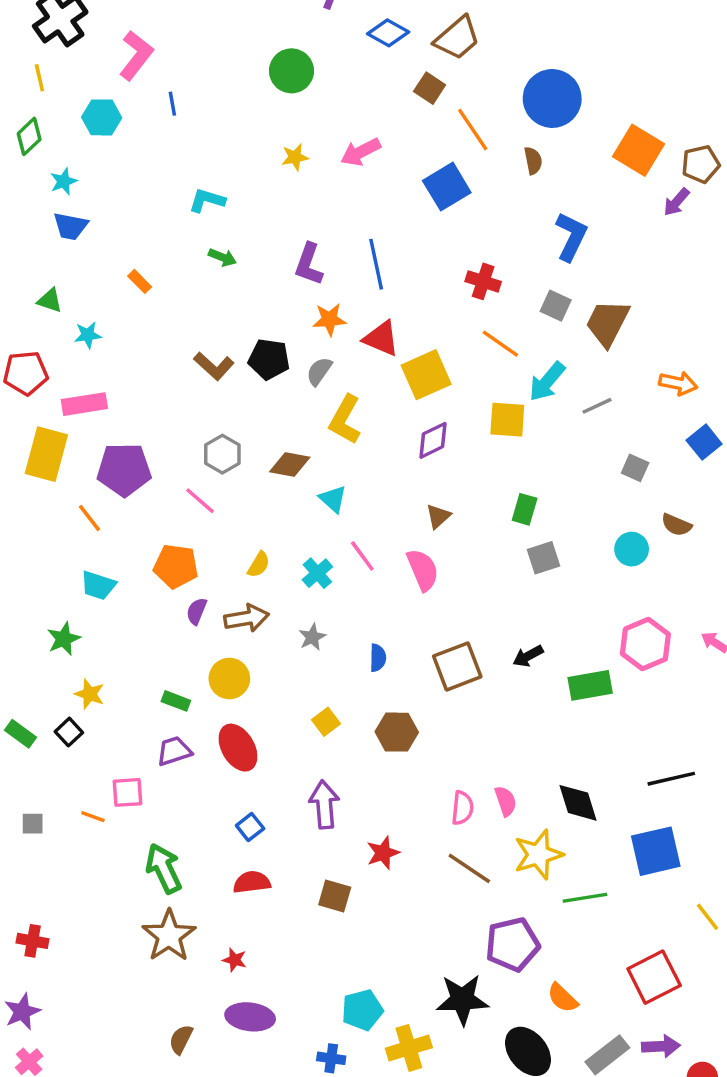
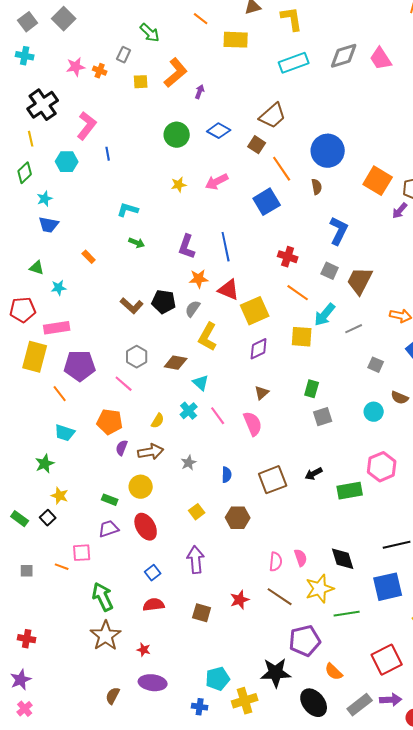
blue diamond: (388, 33) -> (219, 131), moved
cyan cross: (317, 573) -> (189, 411), moved
red star: (383, 853) -> (240, 600), moved

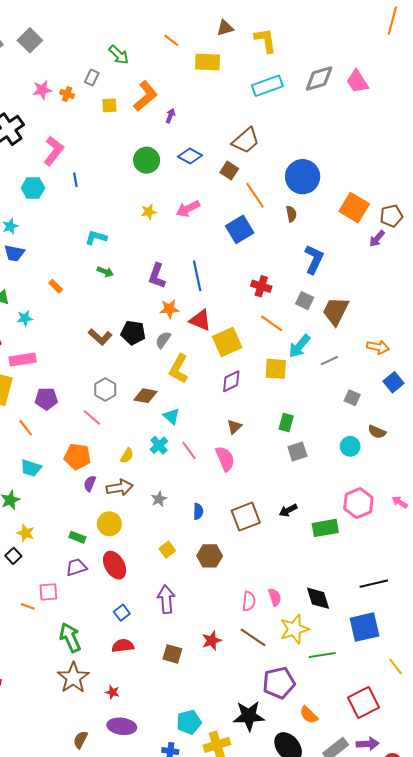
purple pentagon: (80, 366) -> (46, 399), size x0.7

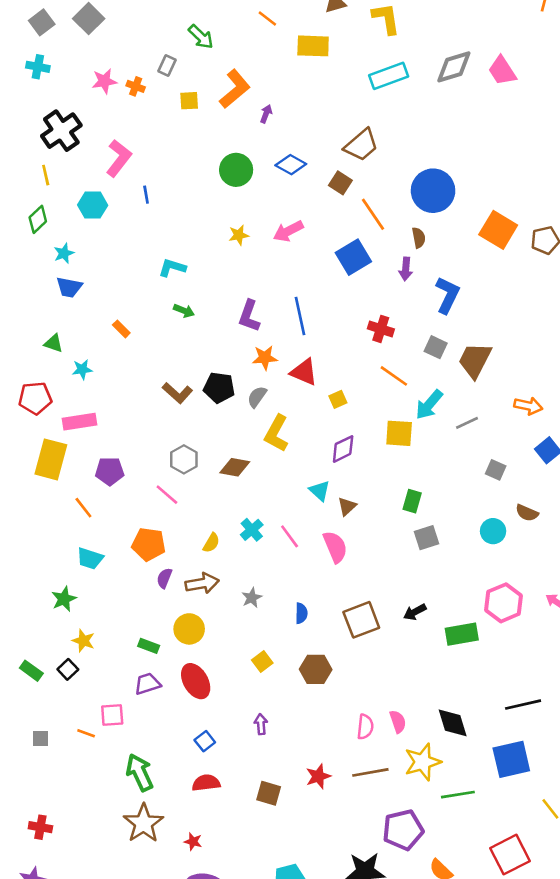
purple arrow: (377, 239) -> (406, 269), moved, turned -36
yellow square: (227, 342) -> (338, 399), size x0.5
cyan triangle: (171, 416) -> (320, 491), moved
purple arrow: (166, 599) -> (261, 724), size x0.6
brown line: (253, 637) -> (370, 772), turned -44

